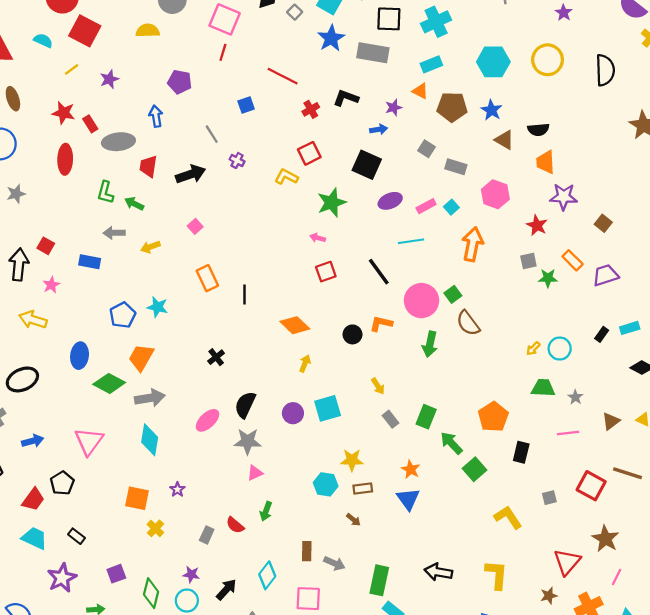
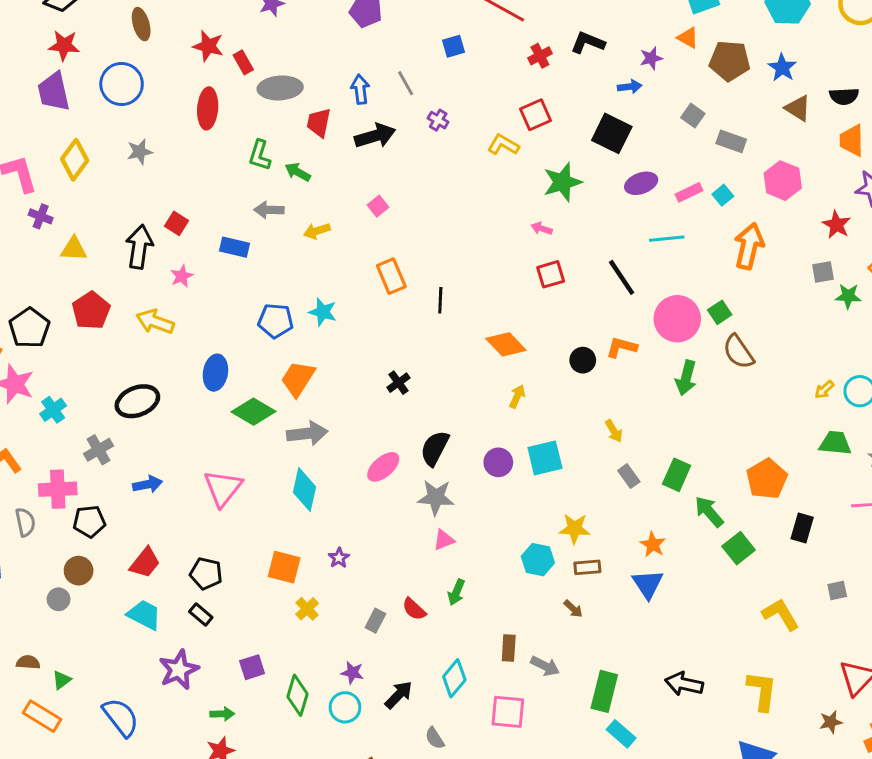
blue arrow: (156, 116) -> (360, 89), moved
blue pentagon: (123, 315) -> (276, 321), turned 30
black pentagon: (62, 483) -> (206, 574), moved, turned -30

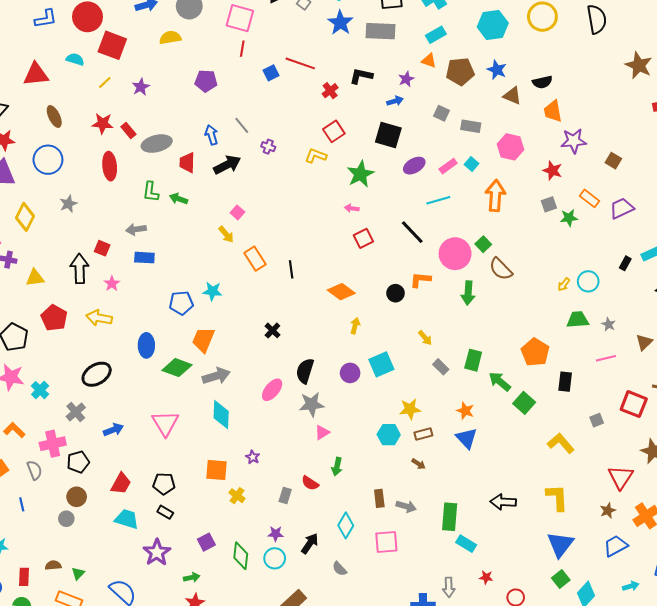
blue square: (453, 46) -> (271, 73), moved
gray arrow: (269, 210) -> (136, 229), moved
yellow arrow: (317, 231) -> (226, 234), moved, turned -102

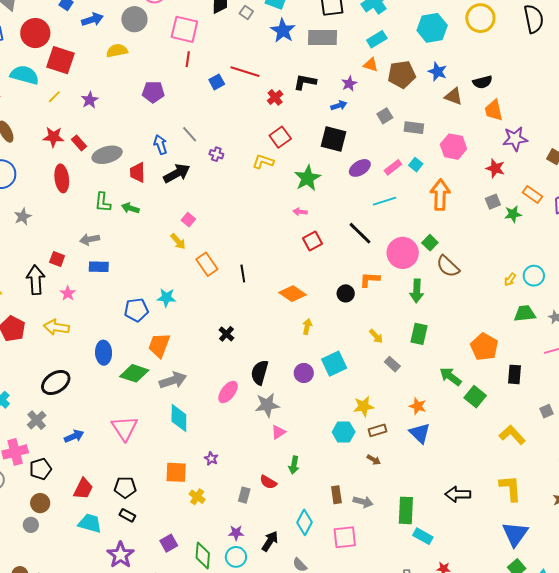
cyan semicircle: (75, 59) -> (25, 75), size x1.6
gray square: (442, 113) -> (385, 116), turned 35
green rectangle: (473, 360) -> (419, 334), moved

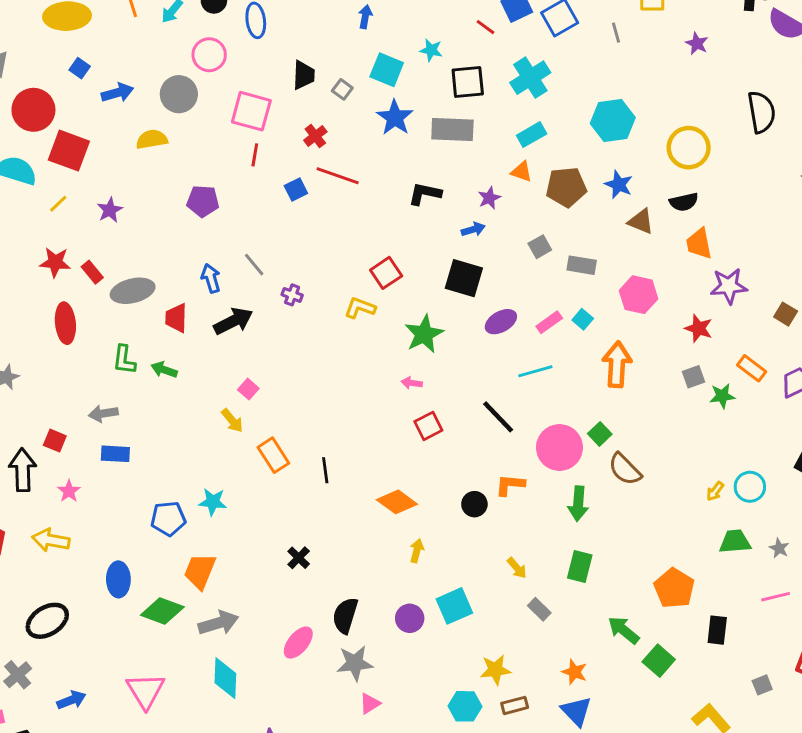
yellow circle: (480, 18) -> (689, 148), moved
red cross: (275, 97) -> (315, 136), moved

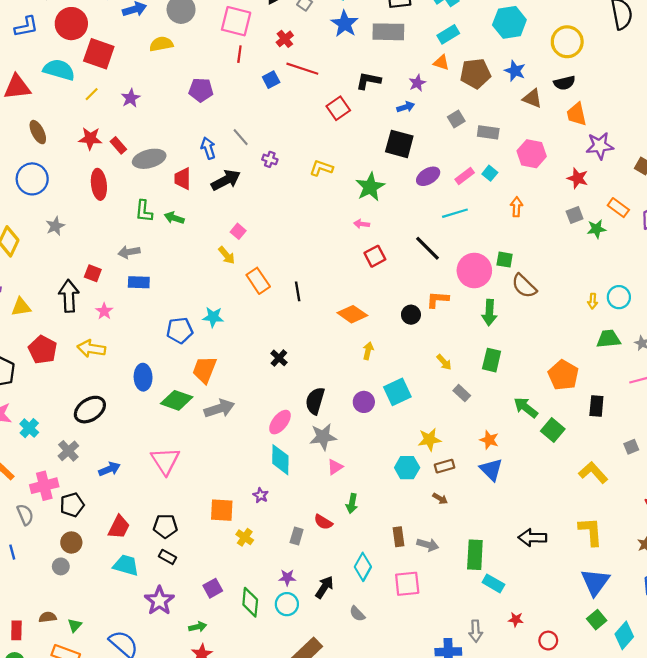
red square: (386, 273) -> (338, 108), moved
orange arrow: (617, 364) -> (516, 207), size x0.6
green square: (600, 434) -> (505, 260), turned -35
yellow arrow: (715, 491) -> (593, 301), turned -32
cyan diamond: (225, 678) -> (280, 460), moved

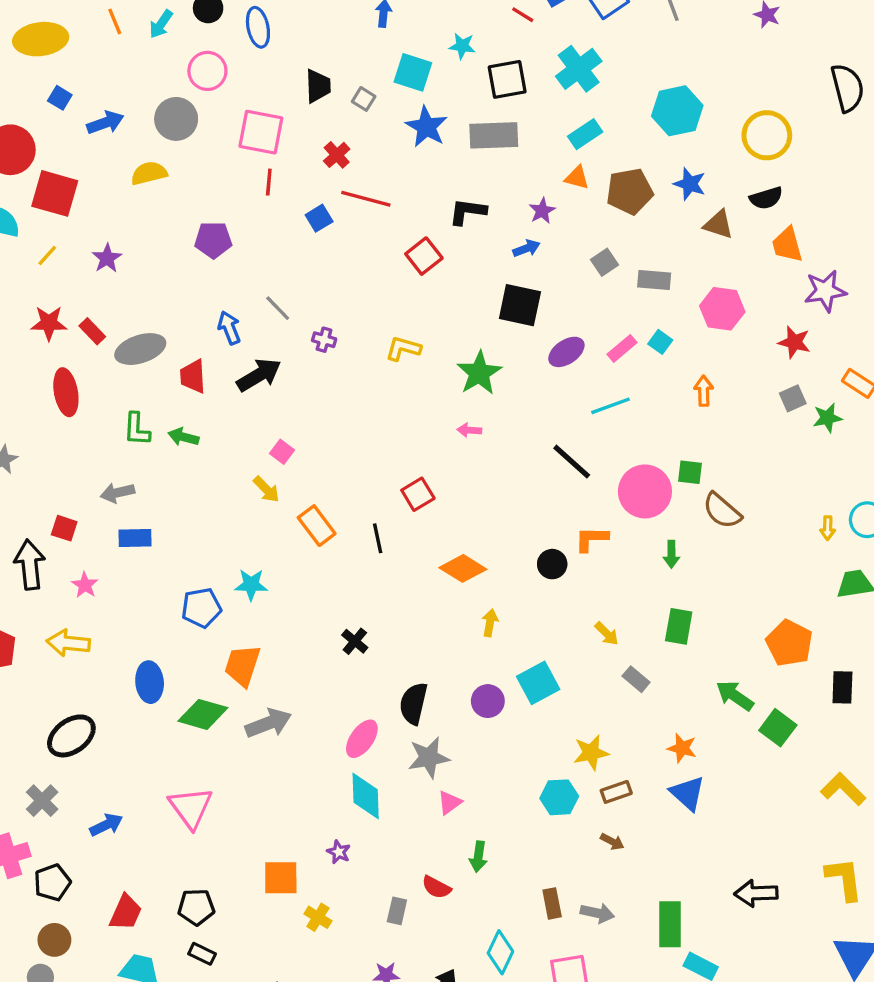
red square: (375, 256) -> (418, 494), moved
green arrow: (489, 313) -> (671, 554), size x0.7

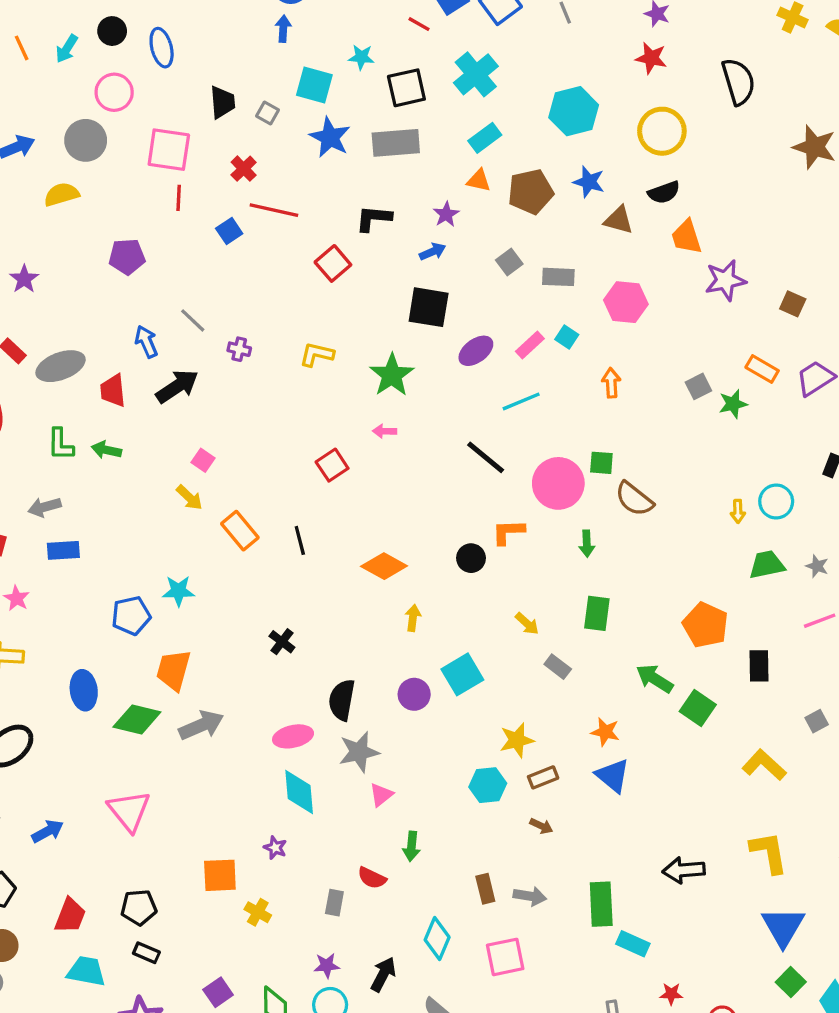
red star: (794, 342) -> (651, 58), moved
red square: (418, 494) -> (332, 465), moved
pink ellipse: (362, 739) -> (293, 736), turned 45

